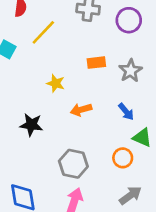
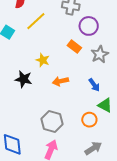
purple circle: (129, 20) -> (89, 26), moved
orange rectangle: (96, 63) -> (74, 47), turned 40
black star: (31, 125) -> (23, 79), moved

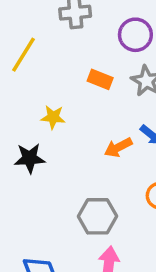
purple circle: (89, 26) -> (135, 35), moved
orange arrow: (60, 81) -> (118, 147), moved

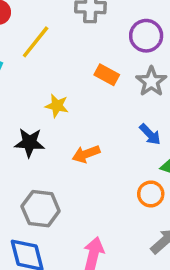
orange arrow: (118, 147) -> (86, 154), moved
gray hexagon: (97, 216) -> (41, 209), moved

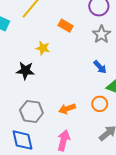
orange rectangle: (107, 75) -> (66, 26), moved
orange arrow: (86, 154) -> (67, 109), moved

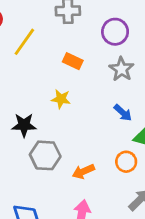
yellow star: (43, 48) -> (61, 99), moved
gray hexagon: (31, 112) -> (45, 155), moved

